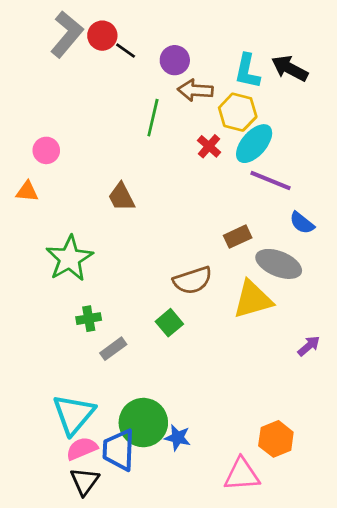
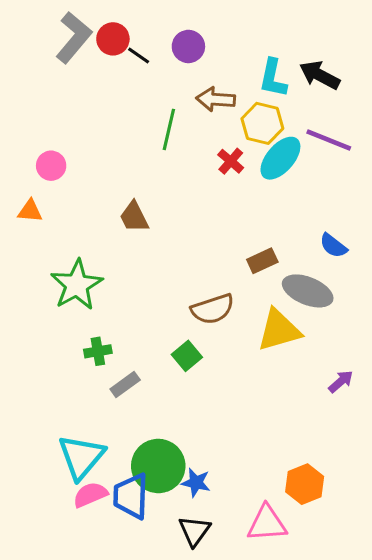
purple circle: (175, 60) -> (188, 46), moved
purple line: (271, 181) -> (329, 140), moved
black triangle: (85, 481) -> (194, 531), moved

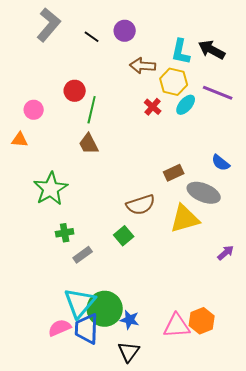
red circle: (113, 39) -> (75, 91), moved
green line: (169, 129) -> (92, 110), moved
cyan ellipse: (280, 158) -> (186, 105), size x0.7
cyan triangle: (81, 457) -> (80, 303), moved
pink triangle: (267, 523) -> (177, 326), moved

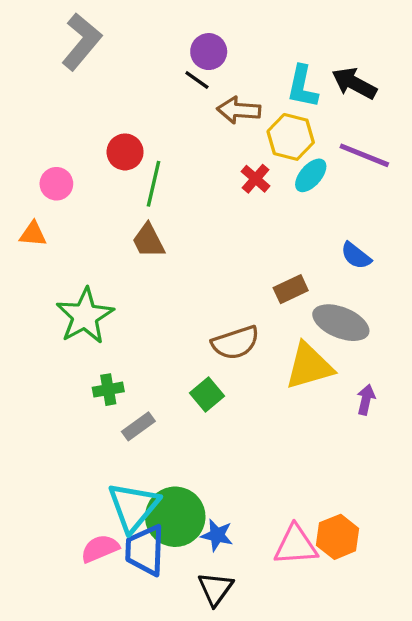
black line: (92, 37) -> (197, 80), moved
blue semicircle: (221, 163) -> (356, 256), moved
purple arrow: (226, 253) -> (366, 400), moved, turned -36

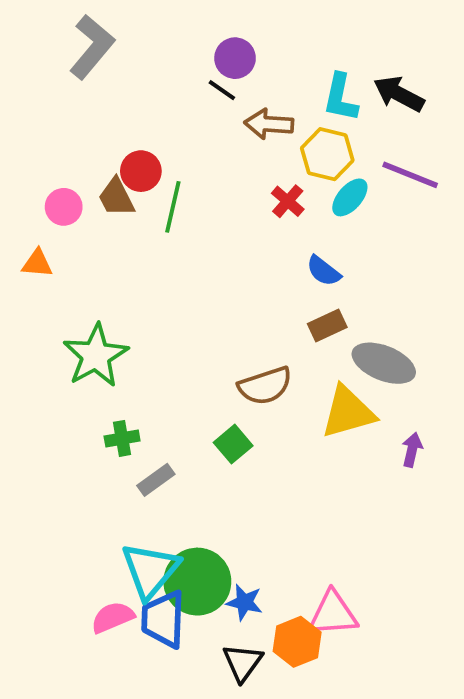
brown trapezoid: (148, 241) -> (116, 197), moved
blue semicircle: (356, 256) -> (324, 271), moved
orange hexagon: (338, 537) -> (297, 642), moved

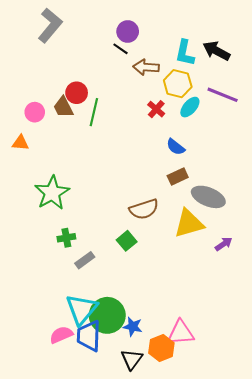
purple arrow: (412, 450) -> (224, 244), turned 42

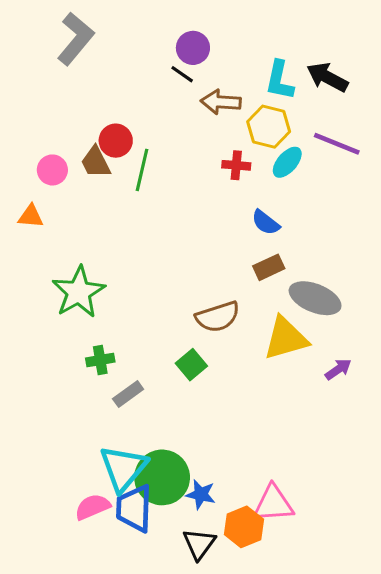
red cross: (156, 109) -> (236, 165), turned -36

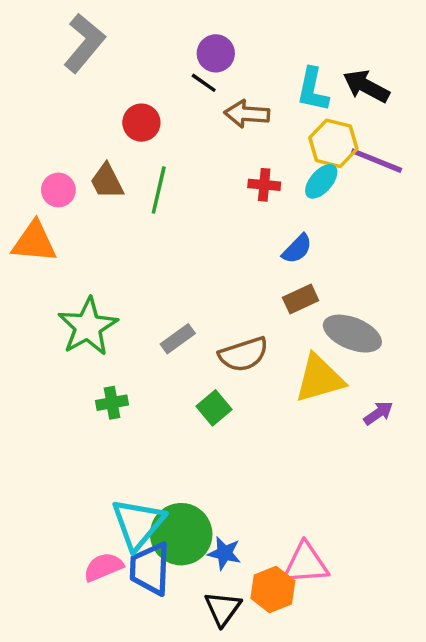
yellow hexagon: (269, 127) -> (333, 143), moved
red circle: (116, 141) -> (141, 123), moved
orange triangle: (31, 216) -> (34, 242), size x1.6
blue semicircle: (266, 222) -> (297, 249), turned -84
gray rectangle: (128, 394) -> (178, 339), moved

